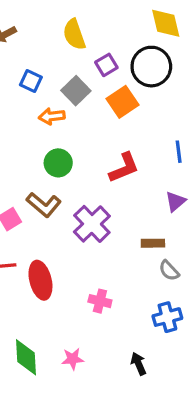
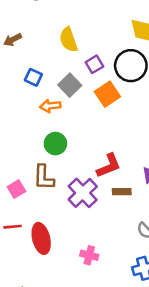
red L-shape: (124, 168) -> (109, 166), moved
brown L-shape: (44, 205) -> (44, 177), turned 52
brown rectangle: (153, 243) -> (122, 192), moved

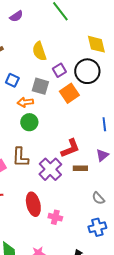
gray square: (70, 85) -> (40, 86), turned -30
green circle: (55, 144) -> (29, 122), moved
red ellipse: (41, 238) -> (33, 204), moved

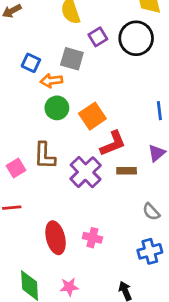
blue square: (12, 80) -> (31, 63), moved
orange square: (69, 93) -> (92, 116), moved
red ellipse: (33, 204) -> (56, 238), moved

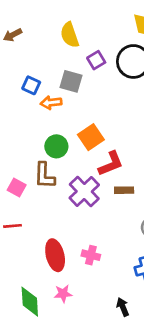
green circle: (57, 108) -> (56, 146), moved
pink square: (16, 168) -> (17, 188), turned -30
pink star: (69, 287) -> (63, 294), moved

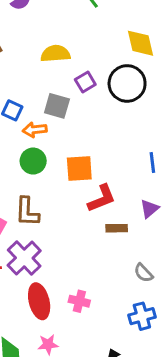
yellow semicircle: (70, 35) -> (55, 54), turned 105
orange square: (91, 137) -> (79, 168), turned 30
green circle: (56, 146) -> (33, 161), moved
purple cross: (84, 191) -> (24, 258), moved

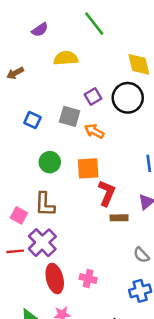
yellow semicircle: (55, 54) -> (66, 58), moved
orange arrow: (35, 130) -> (94, 131), moved, turned 36
red L-shape: (102, 198) -> (107, 193), turned -45

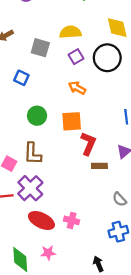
yellow semicircle: (66, 58) -> (70, 32), moved
gray square: (70, 116) -> (40, 48), moved
red ellipse: (55, 279) -> (41, 220), turned -50

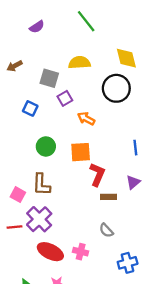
purple square: (76, 57) -> (65, 98), moved
gray semicircle: (119, 199) -> (106, 230), moved

